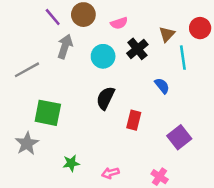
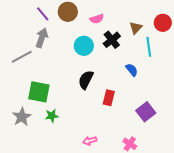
gray arrow: (65, 46) -> (42, 38), moved
green star: (71, 163) -> (52, 116), moved

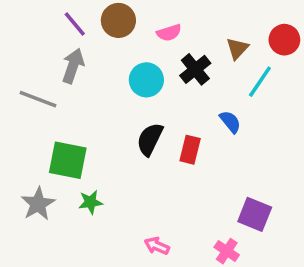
cyan line: (149, 47) -> (260, 82), turned 42
gray line: (22, 57) -> (38, 99), turned 50
red rectangle: (109, 98) -> (190, 150), moved
purple square: (146, 112) -> (255, 214), moved, turned -30
pink arrow: (90, 141) -> (157, 246), turned 40

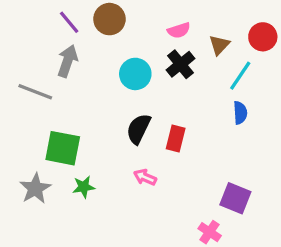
pink semicircle: (169, 33) -> (179, 30), moved
blue semicircle: (230, 122) -> (240, 113), moved, turned 35
pink arrow: (157, 246) -> (145, 177), moved

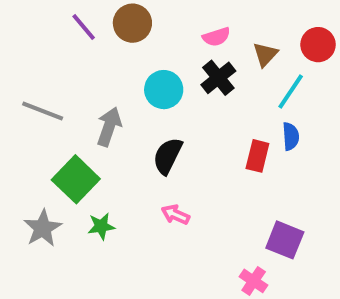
gray arrow: (68, 61) -> (109, 127), moved
red rectangle: (176, 138) -> (257, 156), moved
green square: (63, 148) -> (76, 179), turned 33

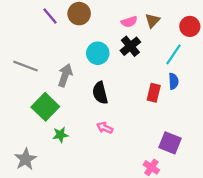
brown triangle: (265, 54) -> (153, 21), moved
black semicircle: (168, 156) -> (100, 93), turned -40
gray star: (43, 228) -> (25, 159), moved

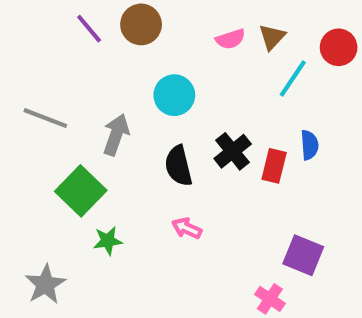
black cross: (130, 46) -> (233, 151), moved
cyan line: (173, 54) -> (293, 79), moved

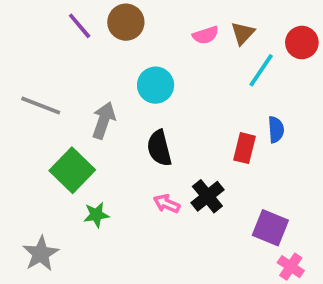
black cross: (233, 151) -> (207, 196), moved
pink cross: (270, 299) -> (291, 267), moved

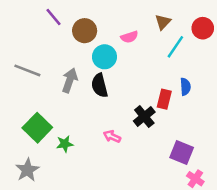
brown circle: (126, 22) -> (85, 31), moved
pink semicircle: (206, 35) -> (129, 37), moved
black semicircle: (159, 148) -> (100, 85), moved
green square: (72, 170) -> (37, 128), moved
black cross: (207, 196) -> (144, 117), moved

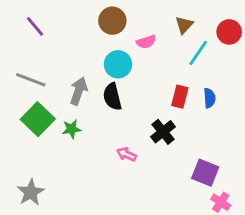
purple line: (53, 17) -> (35, 26), moved
brown circle: (85, 31) -> (112, 21), moved
red rectangle: (164, 99) -> (180, 97), moved
green square: (37, 128) -> (38, 119), moved
green star: (65, 144) -> (72, 129), moved

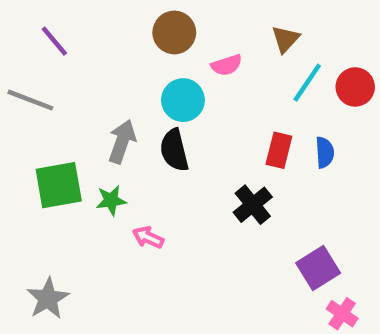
red circle: (229, 32) -> (355, 87), moved
gray line: (31, 80) -> (30, 100), moved
green square: (38, 119) -> (59, 185), turned 36
pink arrow: (126, 154) -> (148, 237), moved
purple square: (205, 173) -> (318, 268), turned 36

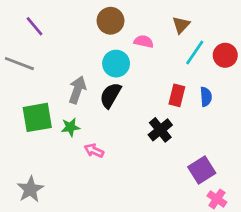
pink semicircle: (227, 65) -> (144, 41), turned -150
black semicircle: (174, 150) -> (111, 95), turned 44

